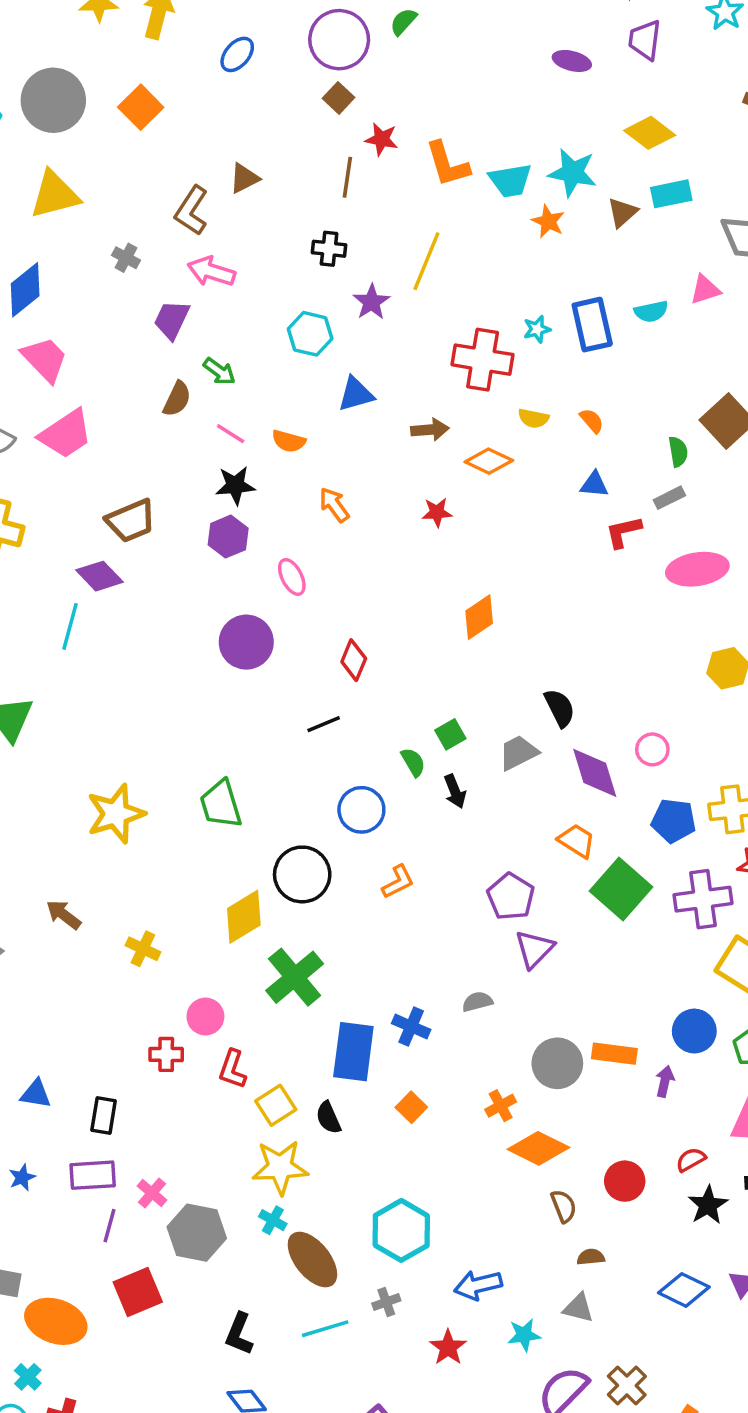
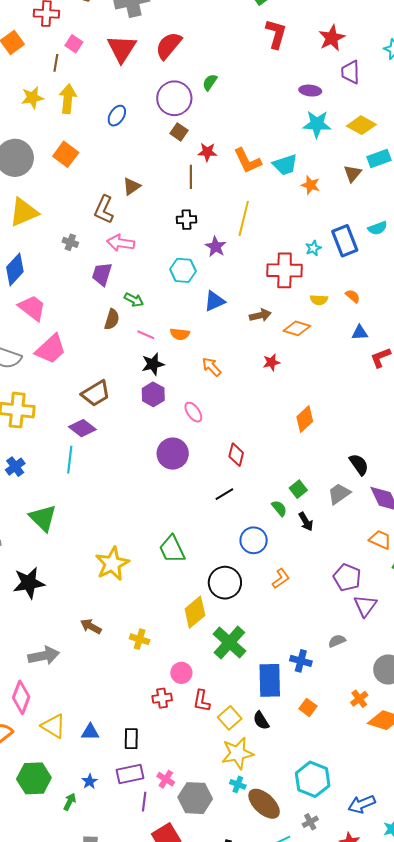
cyan star: (572, 173) -> (317, 124), moved

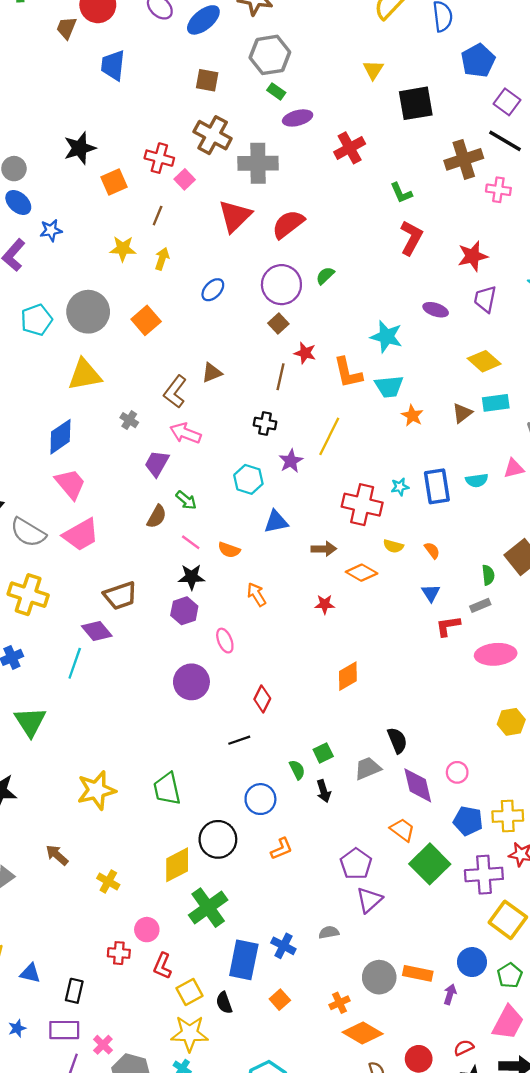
pink square: (74, 44) -> (185, 179), moved
yellow arrow: (68, 99) -> (162, 259), size x0.7
cyan star: (317, 124) -> (386, 337), moved
blue triangle: (360, 333) -> (431, 593), turned 48

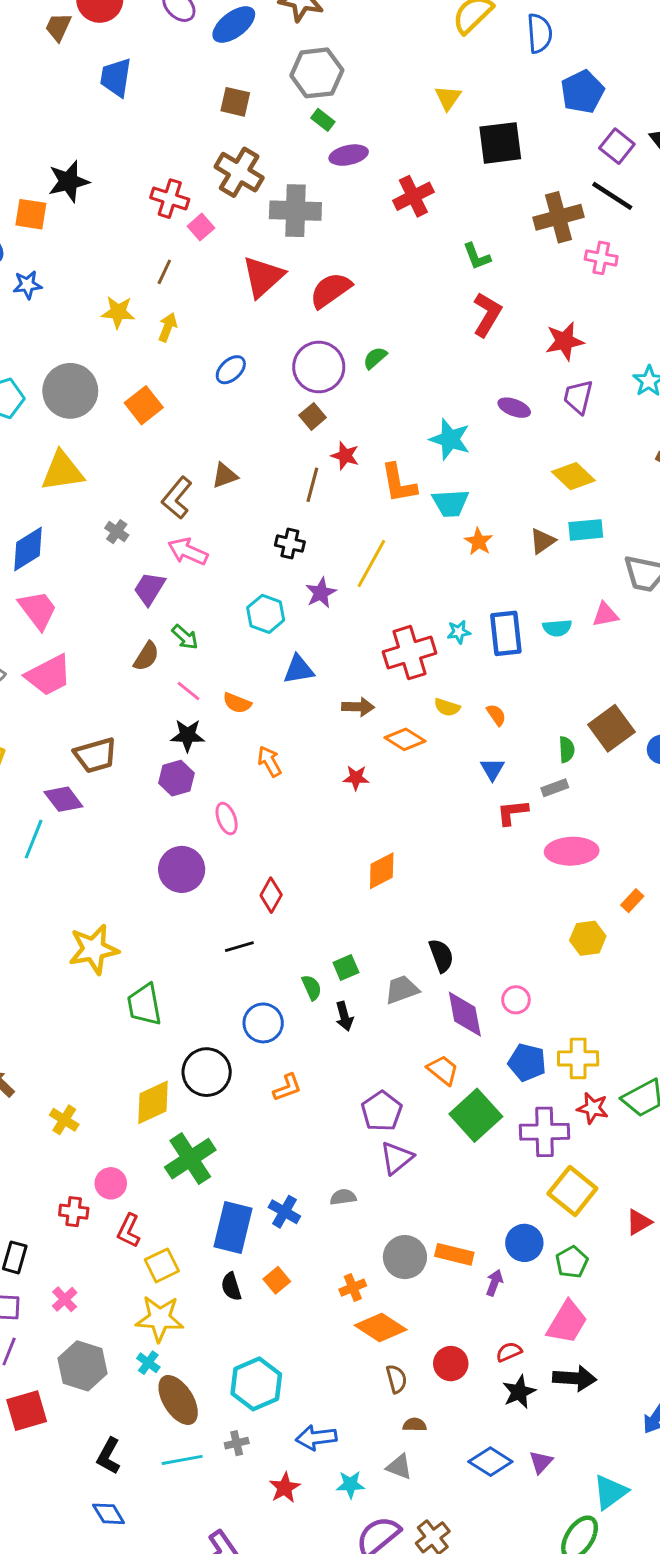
orange square: (114, 182) -> (31, 214), moved, turned 30
red cross: (362, 505) -> (410, 653), turned -33
yellow star: (96, 790) -> (94, 949), moved
black semicircle: (224, 1003) -> (231, 1287), moved
pink cross: (103, 1045) -> (65, 1299), moved

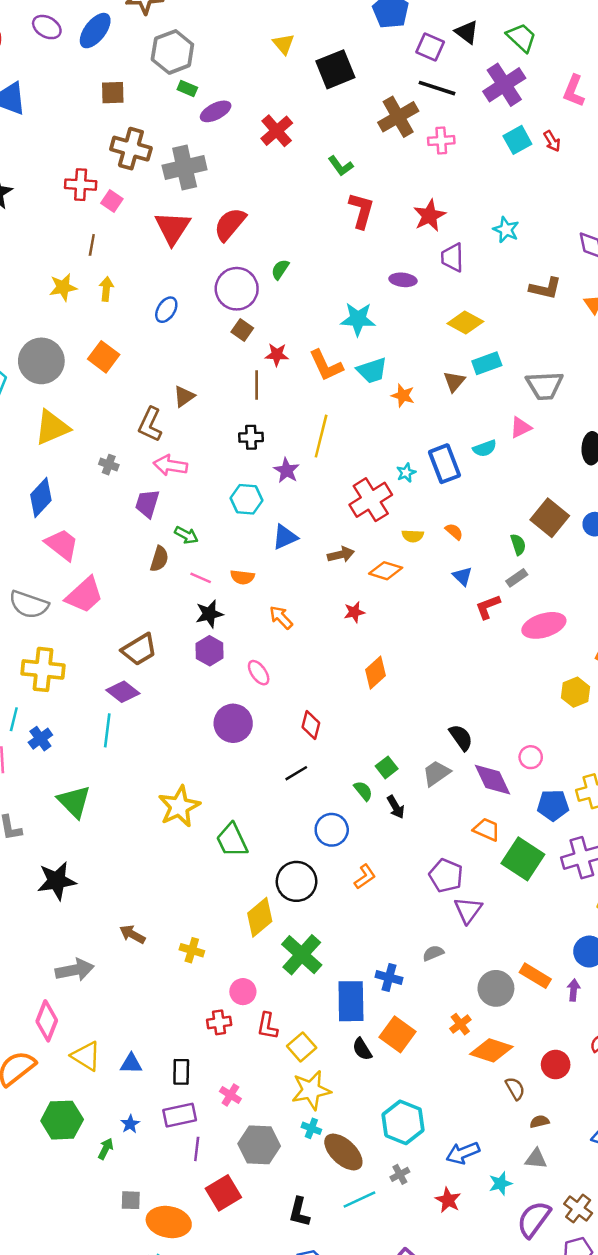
orange diamond: (382, 871) -> (375, 673), moved
orange rectangle: (454, 1254) -> (535, 976), turned 32
orange square: (277, 1280) -> (397, 1034), size x1.6

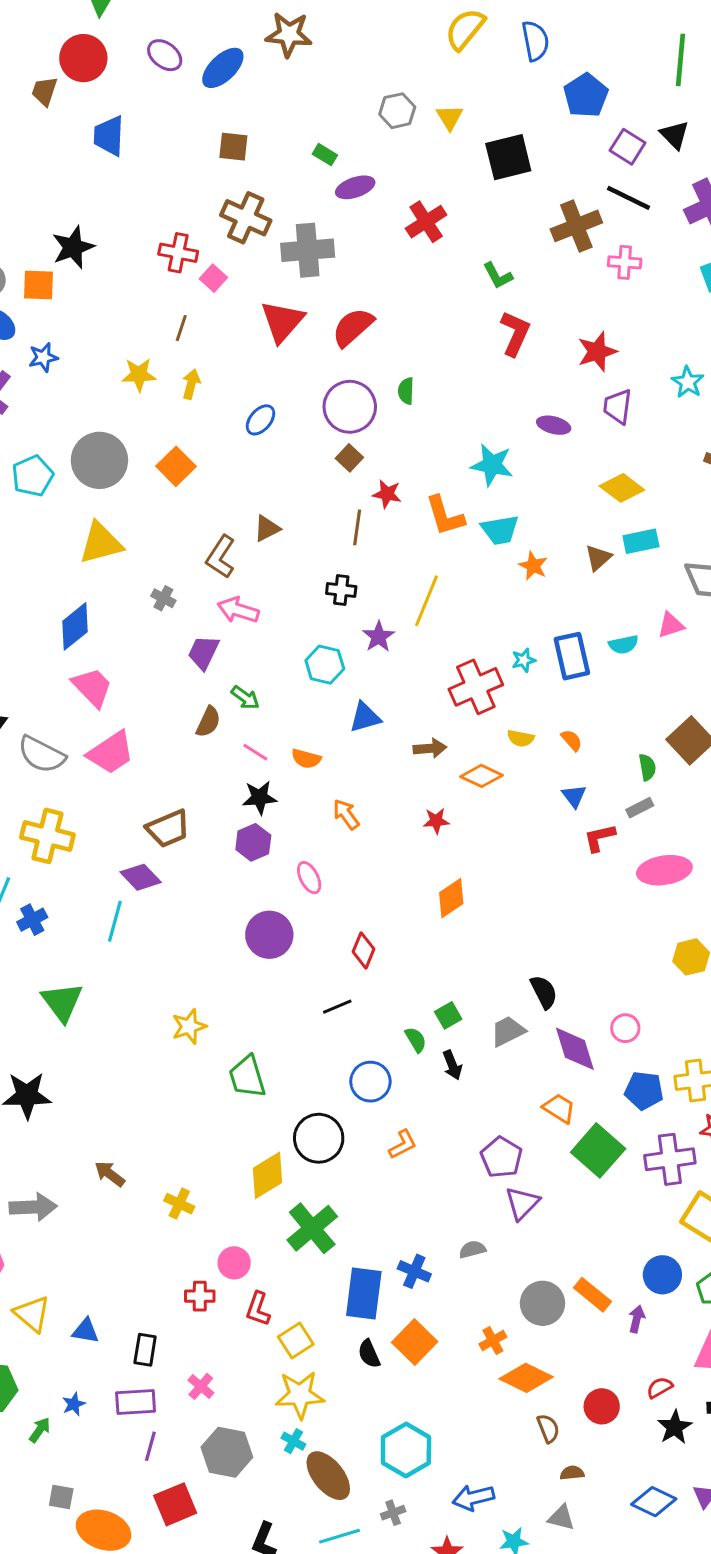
gray hexagon: (172, 52) -> (397, 111), moved, size x0.7
green semicircle: (280, 269) -> (406, 391), turned -40
yellow star: (179, 806) -> (189, 1026), size x0.7

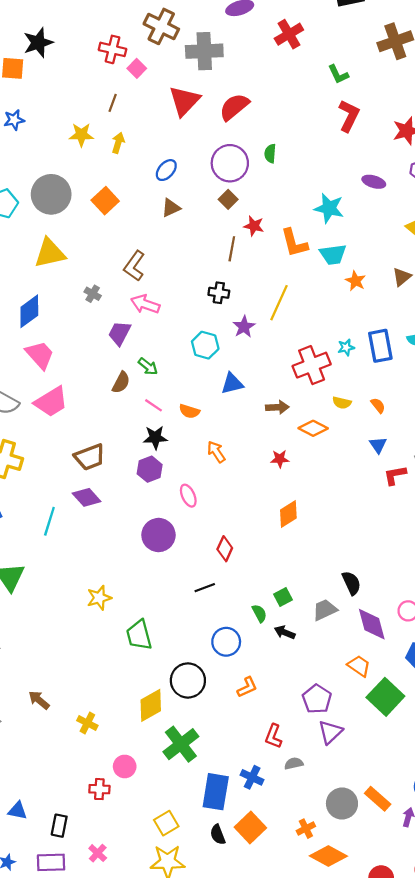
brown triangle: (267, 528) -> (171, 208), moved
purple diamond: (141, 877) -> (87, 497), moved
black arrow: (452, 1065) -> (285, 632), turned 132
red L-shape: (258, 1309) -> (273, 736), moved

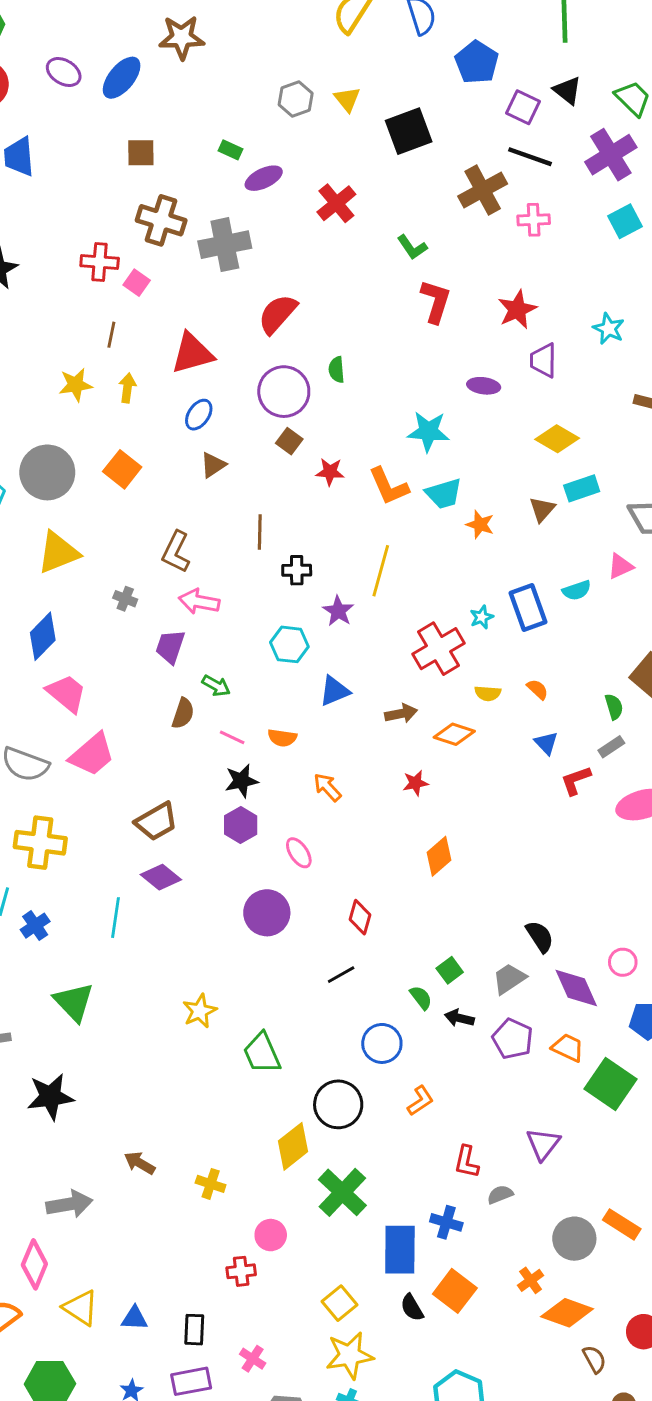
red triangle: (184, 101) -> (192, 353), moved, turned 40
brown line: (232, 249) -> (260, 532), moved
purple pentagon: (317, 699) -> (513, 1039), moved

